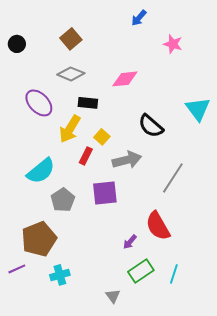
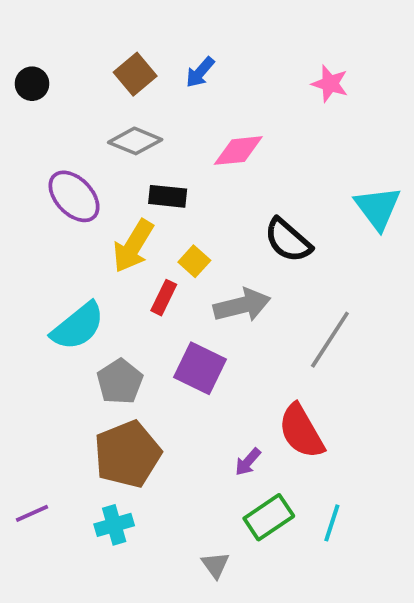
blue arrow: (139, 18) -> (200, 72), moved
purple square: (105, 193) -> (200, 368), turned 32
brown pentagon: (39, 239) -> (127, 454), moved

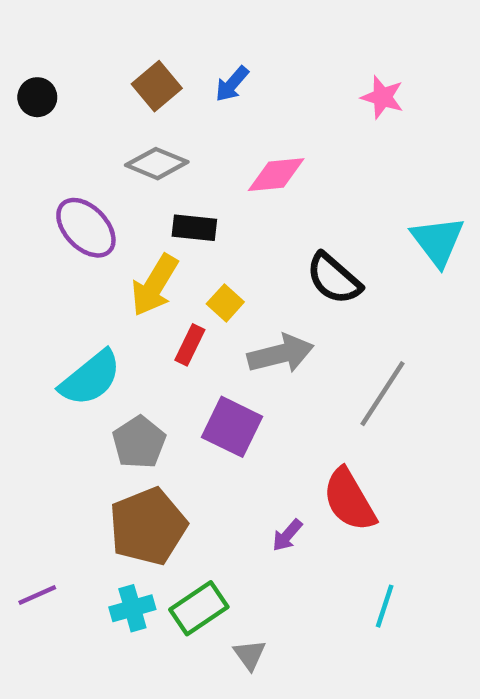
green rectangle: (269, 517) -> (199, 608), moved

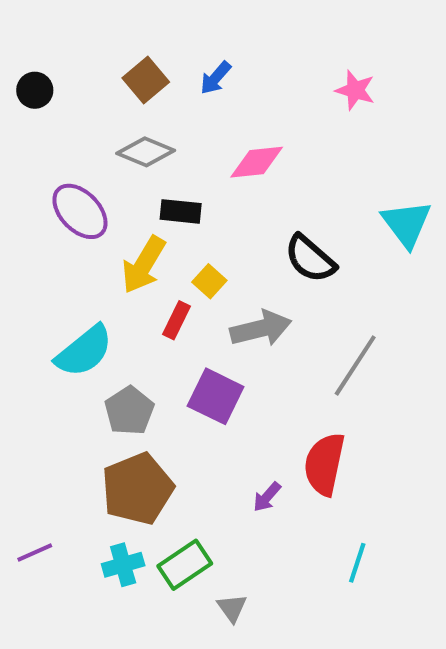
red semicircle: (349, 500) -> (324, 464), turned 42

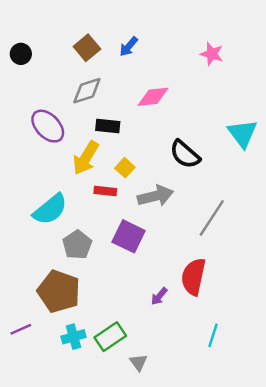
gray diamond: (146, 152) -> (87, 91), turned -40
red rectangle: (177, 320) -> (105, 191), turned 70
brown pentagon: (137, 489) -> (59, 291), moved, turned -30

